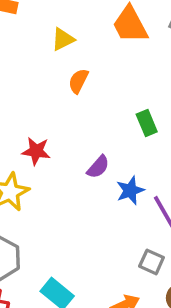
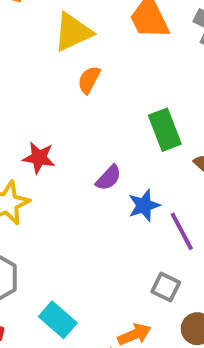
yellow triangle: (63, 39) -> (73, 32), size x1.5
green rectangle: (147, 123) -> (165, 130), size x1.4

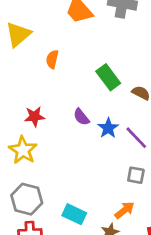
yellow triangle: (73, 32) -> (18, 34), moved
purple semicircle: (109, 178) -> (81, 117), turned 114

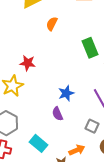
purple semicircle: (81, 117) -> (58, 114), moved
blue star: (108, 128) -> (66, 93), moved

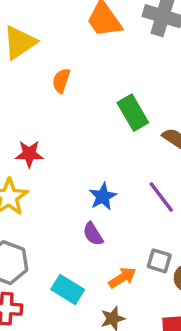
gray square: (92, 126) -> (159, 261), moved
orange arrow: (77, 150) -> (122, 278), moved

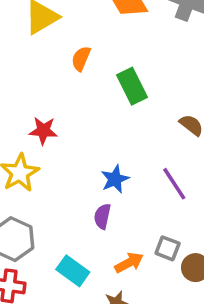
green rectangle: (133, 113) -> (132, 86), moved
purple semicircle: (93, 234) -> (102, 216), turned 40

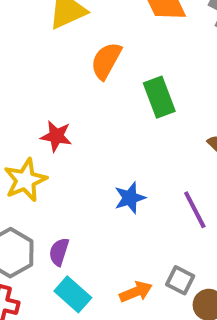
orange semicircle: (81, 59) -> (106, 61), size x1.4
purple semicircle: (102, 216) -> (59, 252), moved

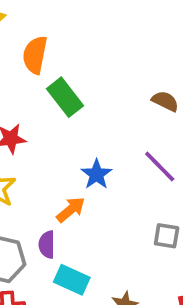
green rectangle: (159, 97) -> (65, 97), moved
orange arrow: (136, 292) -> (71, 210), moved

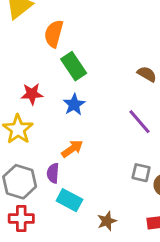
blue star: (96, 174) -> (74, 104), moved

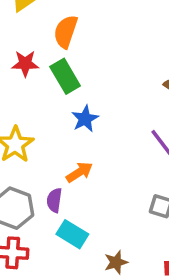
green rectangle: (74, 66) -> (65, 76), moved
red star: (32, 94) -> (25, 64), moved

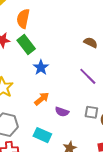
purple semicircle: (54, 200) -> (62, 112), moved, turned -72

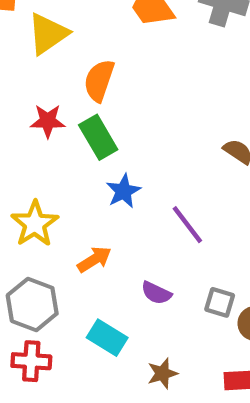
purple line: (88, 76) -> (187, 225), moved
orange arrow: (42, 99) -> (94, 259), moved

